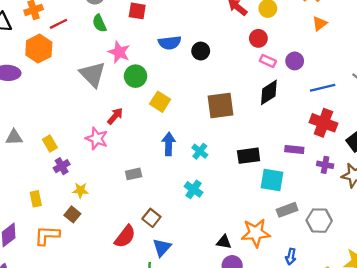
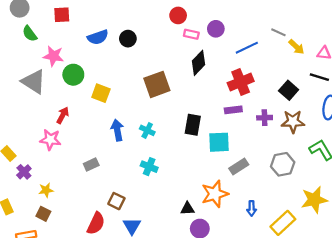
red cross: (323, 123) -> (241, 82), moved, turned -30
black rectangle: (249, 156) -> (193, 125), turned -60
gray hexagon: (319, 221) -> (283, 164), moved

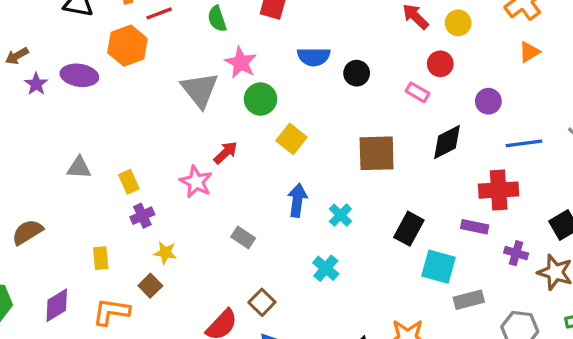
pink rectangle: (191, 34) -> (418, 92), moved
gray rectangle: (91, 165) -> (243, 237), turned 40
gray rectangle: (239, 166) -> (469, 300), moved

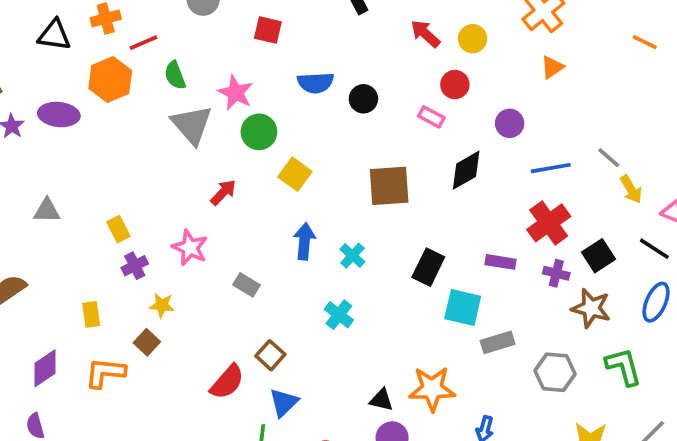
green semicircle: (217, 19) -> (175, 75), moved
gray triangle: (79, 168) -> (47, 211), moved
pink star: (196, 182) -> (190, 248), moved
red cross: (499, 190) -> (549, 223), moved, turned -30
purple cross: (516, 253) -> (556, 273), moved

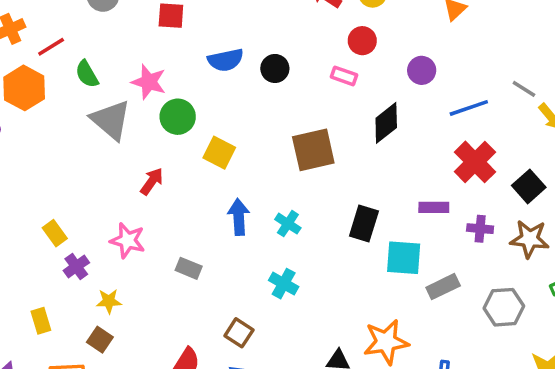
purple cross: (556, 273) -> (480, 229), moved
brown square: (270, 355) -> (239, 333), moved

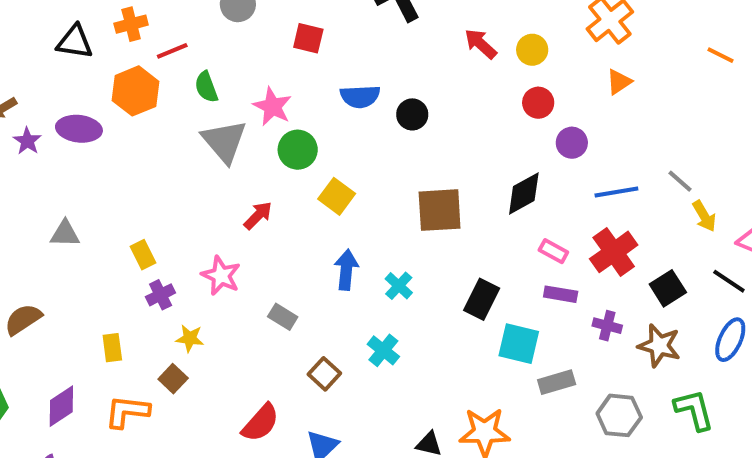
red circle: (362, 41) -> (538, 103), moved
pink rectangle: (344, 76) -> (553, 251), moved
brown square: (239, 333) -> (324, 374), moved

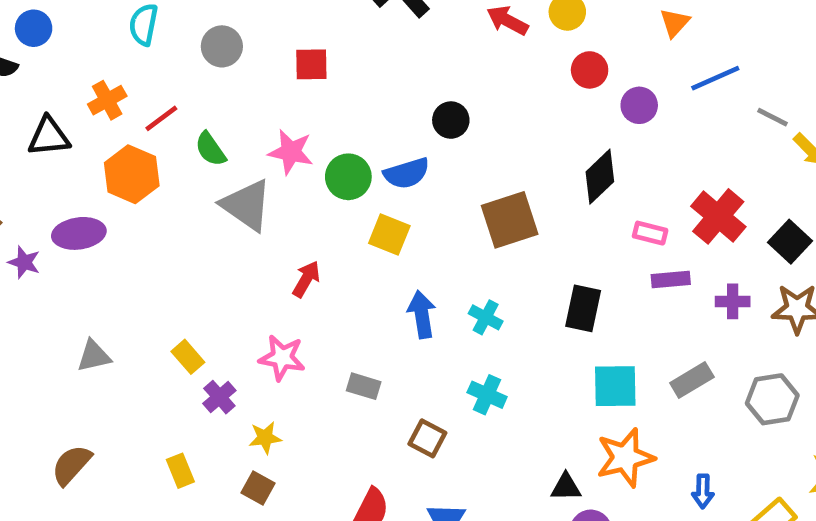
blue semicircle: (360, 96) -> (407, 173), moved
green circle: (298, 150) -> (348, 177), moved
blue line: (616, 192) -> (715, 78), moved
cyan square: (519, 344) -> (615, 386), moved

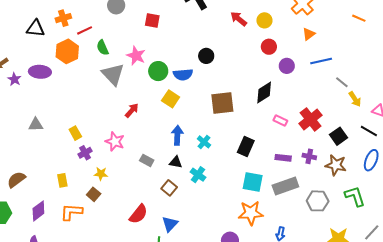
purple rectangle: (671, 280) -> (283, 158), moved
gray rectangle: (692, 380) -> (285, 186), size x1.4
brown semicircle: (71, 465) -> (16, 180), moved
black triangle: (566, 487) -> (176, 162), moved

